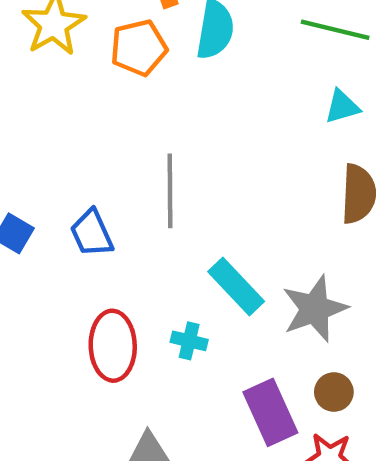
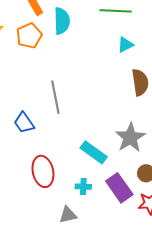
cyan rectangle: (236, 287) -> (94, 152), moved
cyan cross: (189, 341) -> (83, 187), moved

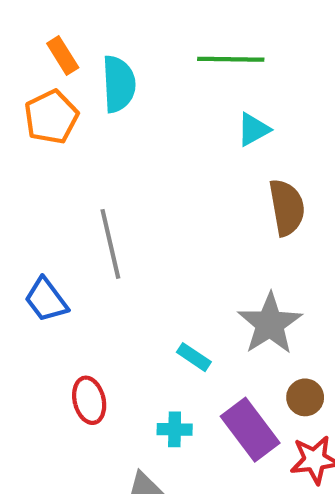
cyan rectangle: (94, 152) -> (194, 357), size x0.6
red ellipse: (43, 171) -> (89, 400), size x0.7

